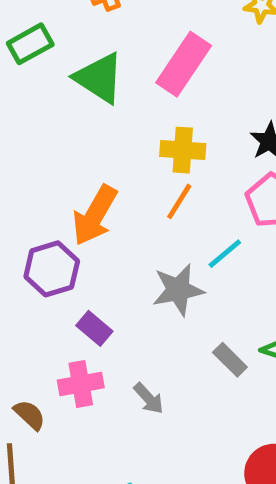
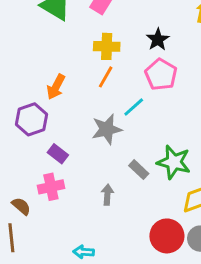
orange arrow: (95, 215) -> (56, 87), size x0.7
gray arrow: (149, 398) -> (107, 195), moved, turned -132

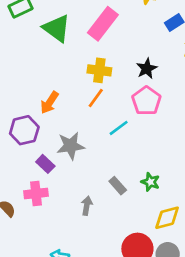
gray star: (107, 129) -> (71, 146), moved
green star: (174, 162) -> (150, 182), size x0.6

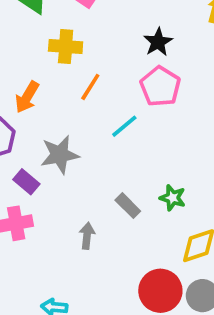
yellow cross: (99, 70) -> (66, 46), moved

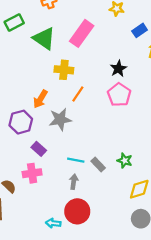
cyan line: (124, 126) -> (76, 160), moved, turned 49
gray star: (60, 155) -> (60, 119), moved
red circle: (160, 291) -> (77, 211), moved

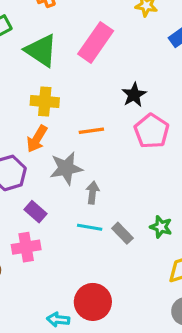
black star: (118, 69) -> (134, 95), moved
yellow cross: (64, 70) -> (45, 101), moved
orange line: (78, 94) -> (91, 131), turned 49
gray arrow: (74, 182) -> (93, 193), moved

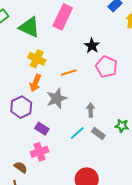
yellow cross: (45, 101) -> (37, 59), turned 30
gray arrow: (93, 193) -> (91, 110), moved
cyan line: (90, 227) -> (77, 133), turned -42

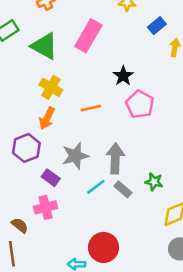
gray star: (57, 98) -> (75, 156), moved
gray arrow: (91, 110) -> (115, 158), size x1.6

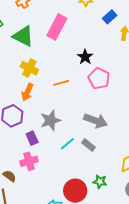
gray arrow: (115, 158) -> (96, 121), moved, turned 110
purple rectangle: (51, 178) -> (32, 138), turned 32
green star: (154, 182) -> (100, 182), moved

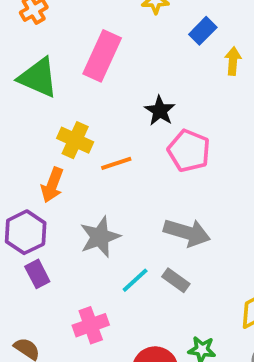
yellow cross: (29, 68) -> (75, 140), moved
purple rectangle: (32, 138) -> (37, 274), moved
pink cross: (29, 161) -> (91, 325), moved

